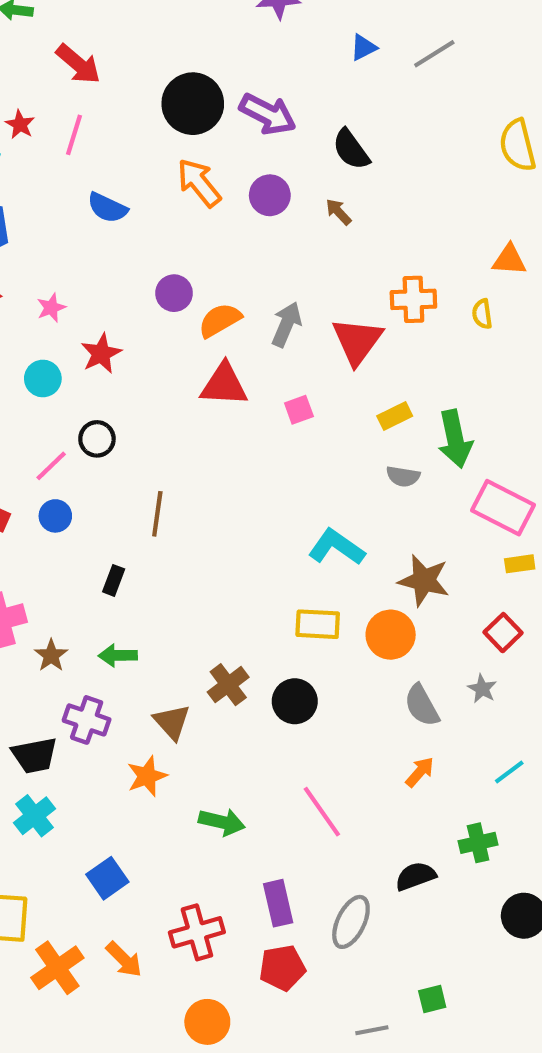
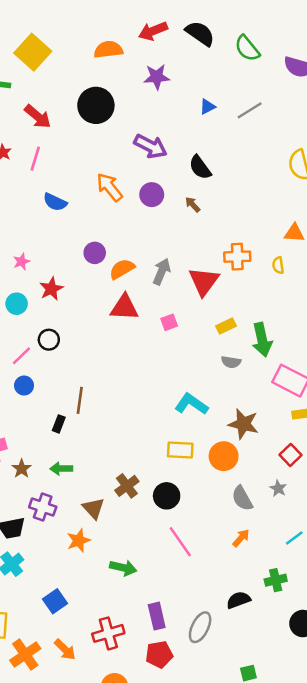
black circle: (193, 104) -> (96, 105), moved
brown line: (157, 514) -> (80, 400), moved
pink line: (322, 812) -> (180, 542), moved

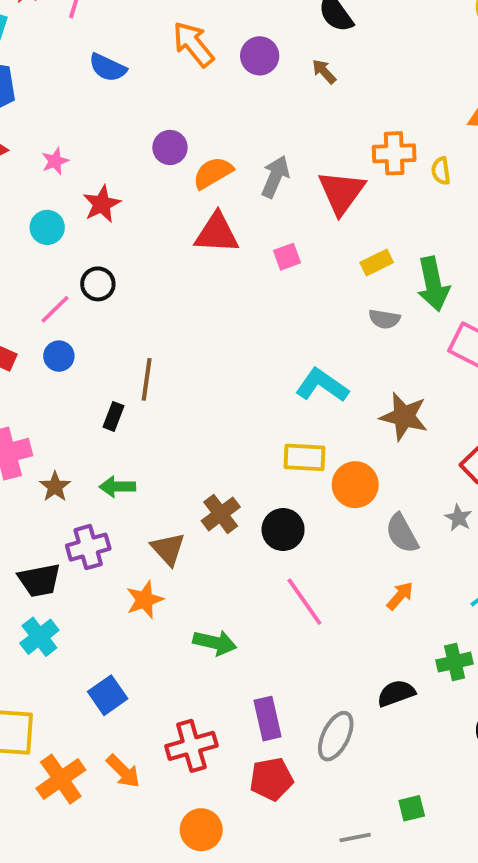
yellow semicircle: (278, 265) -> (441, 171), moved
orange circle: (224, 456) -> (355, 485), moved
purple cross: (43, 507) -> (88, 547), turned -35

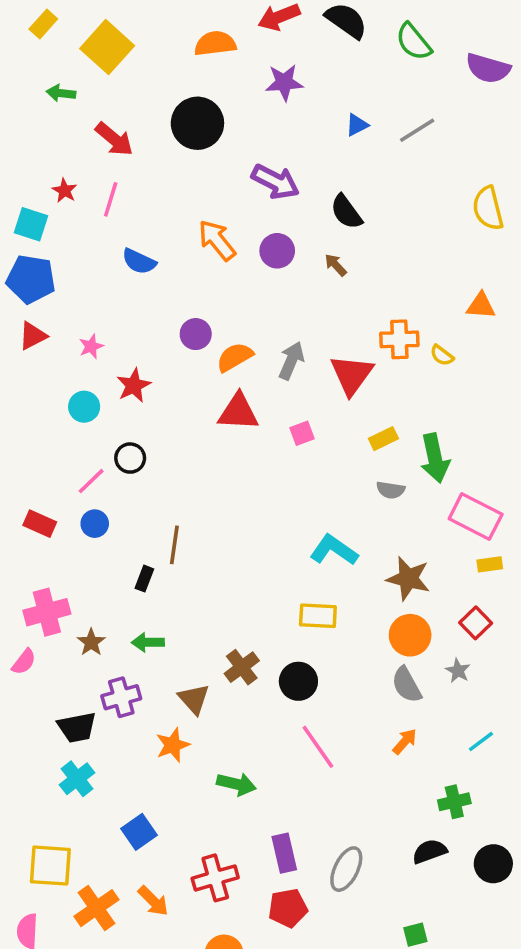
yellow semicircle: (441, 171) -> (442, 355), turned -45
orange circle: (355, 485) -> (410, 635), moved
black semicircle: (396, 693) -> (430, 851), moved

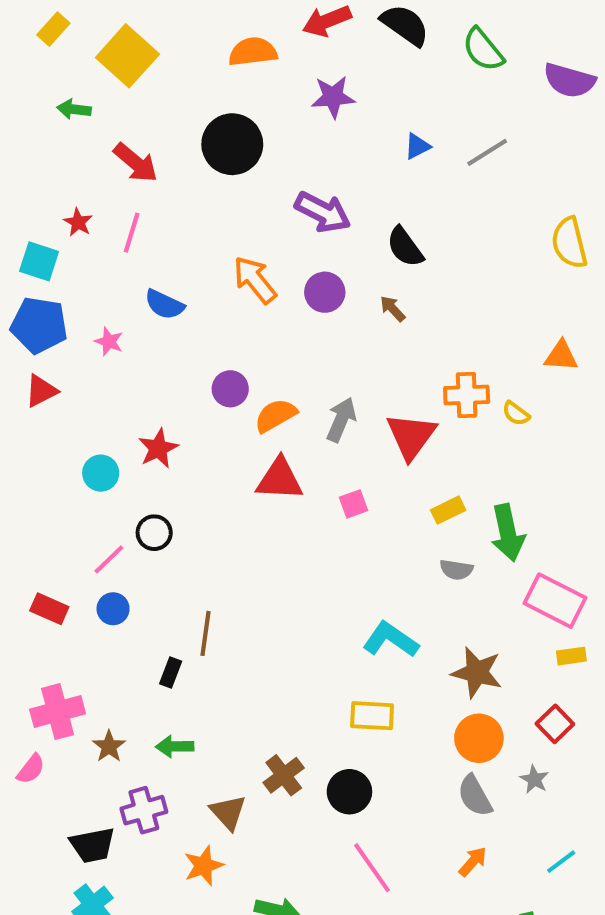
pink star: (91, 346) -> (109, 342), moved, turned -30

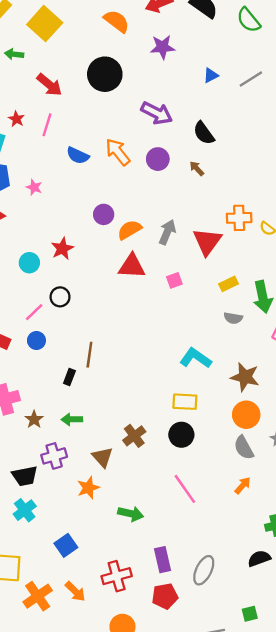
orange semicircle: (253, 52) -> (117, 21), turned 44
blue semicircle: (164, 305) -> (78, 155), moved
black circle: (349, 792) -> (181, 435), moved

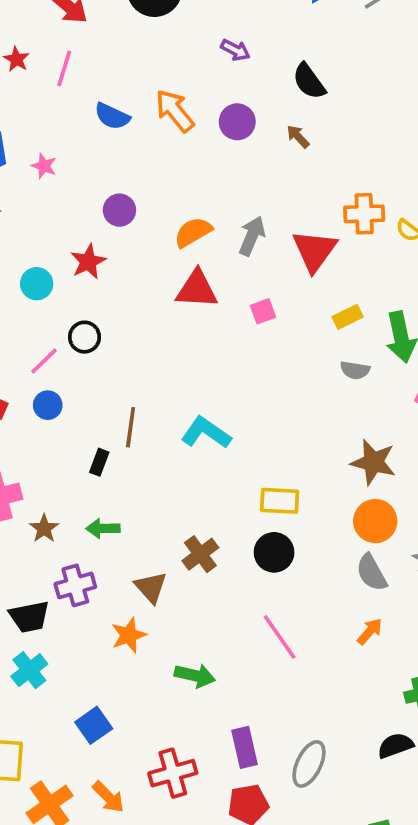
purple arrow: (157, 113) -> (235, 50), size x0.6
purple circle: (104, 214) -> (119, 210), moved
cyan L-shape: (196, 358) -> (206, 433), moved

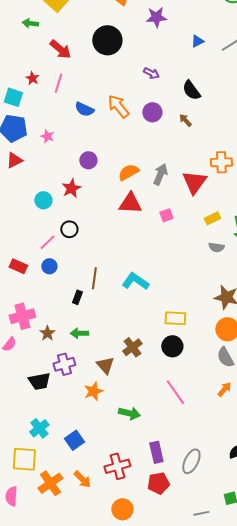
cyan cross: (29, 670) -> (39, 428), moved

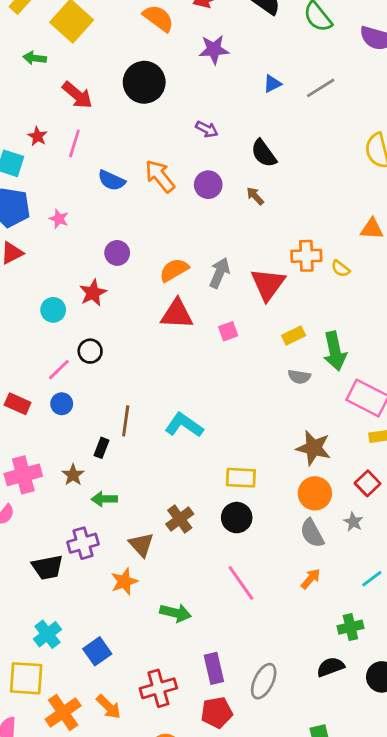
brown star: (47, 333) -> (73, 475), moved

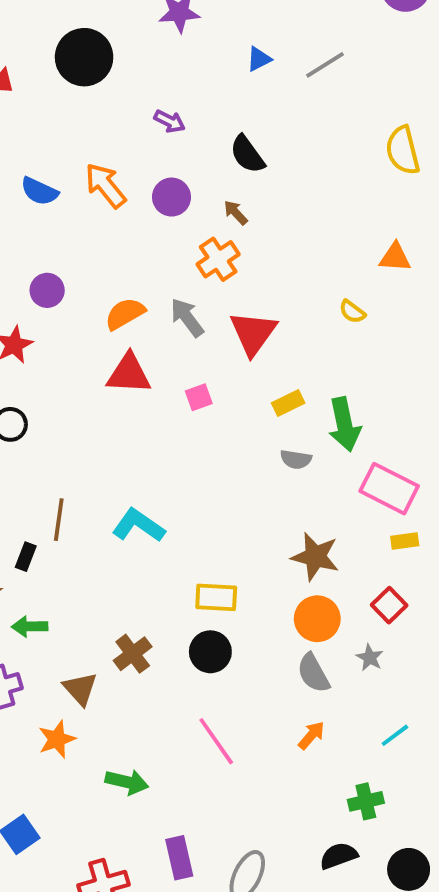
orange cross: (306, 256) -> (218, 259), moved, turned -32
gray arrow: (220, 273) -> (187, 318), turned -60

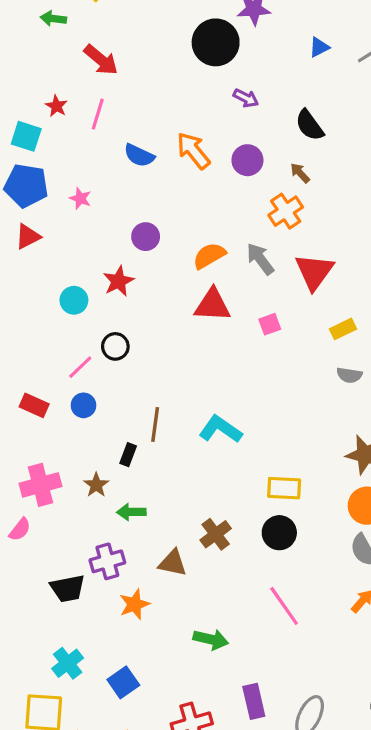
black circle: (84, 57) -> (216, 42), moved
brown triangle: (80, 689) -> (173, 563), turned -36
orange star: (57, 739) -> (134, 604), moved

